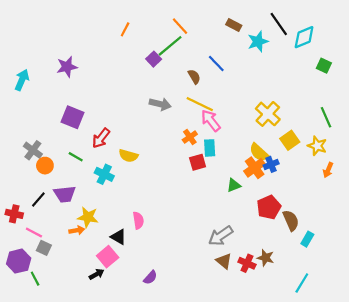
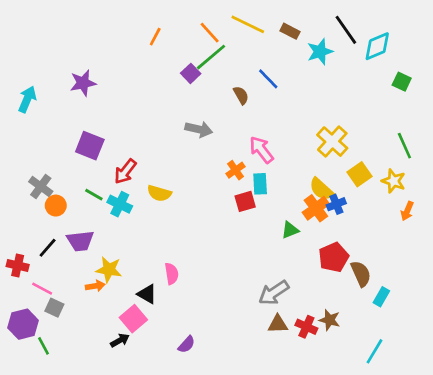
orange line: (180, 26) -> (210, 33), moved
yellow line: (200, 104) -> (248, 24), moved
cyan cross: (104, 174) -> (120, 204), moved
brown triangle: (224, 261) -> (278, 324), turned -42

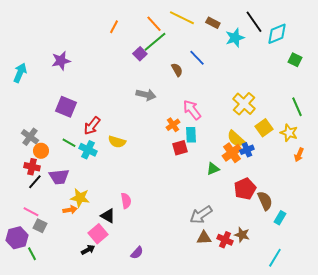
red cross: (18, 265) -> (32, 167), moved

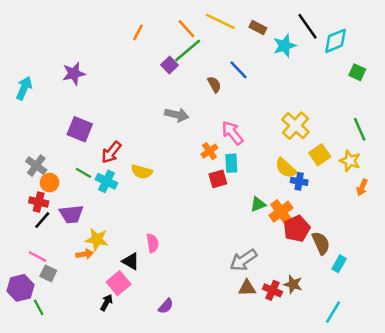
blue cross: (247, 150) -> (299, 181), turned 32
orange cross: (232, 153) -> (281, 212), moved
black arrow: (88, 250) -> (106, 302), turned -32

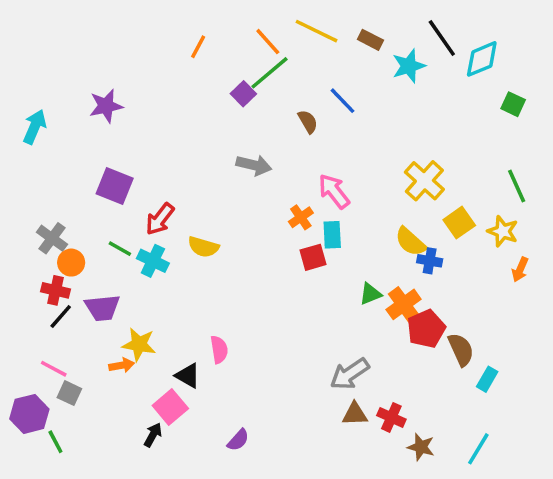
brown star: (293, 284) -> (421, 447), moved

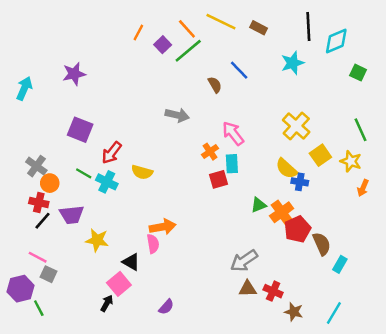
black line: (442, 38) -> (308, 26), turned 32
cyan star: (409, 66) -> (293, 63), moved
purple square: (243, 94) -> (163, 45), moved
orange arrow: (122, 365) -> (163, 227), moved, size x1.5

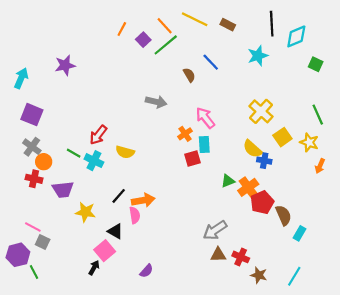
purple square: (80, 130) -> (32, 115), moved
black line: (42, 221) -> (119, 196), moved

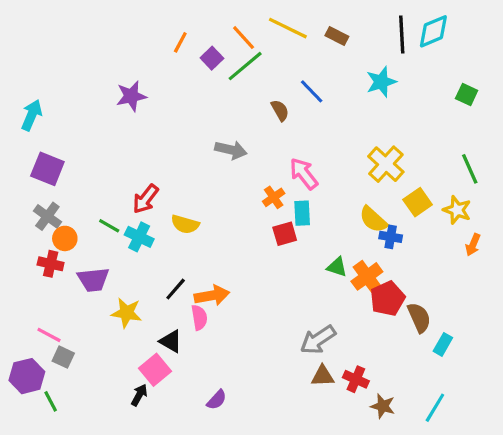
cyan diamond: (296, 36) -> (433, 31), moved
purple star: (65, 65) -> (131, 96), moved
green triangle: (228, 181) -> (337, 267), turned 40

